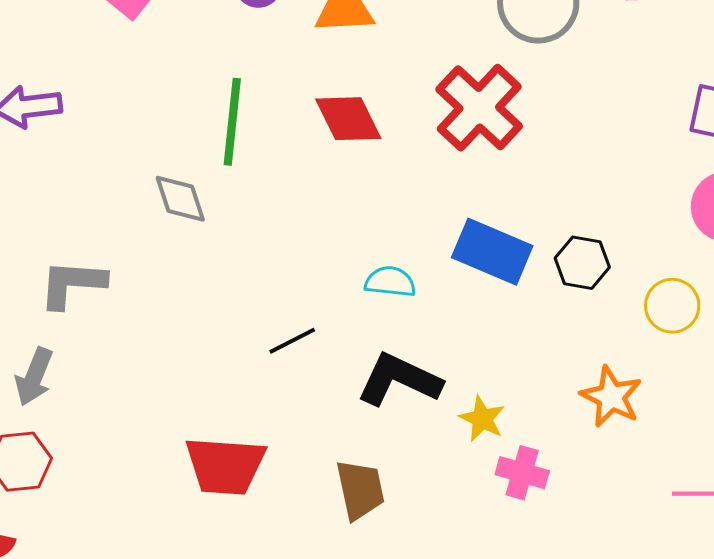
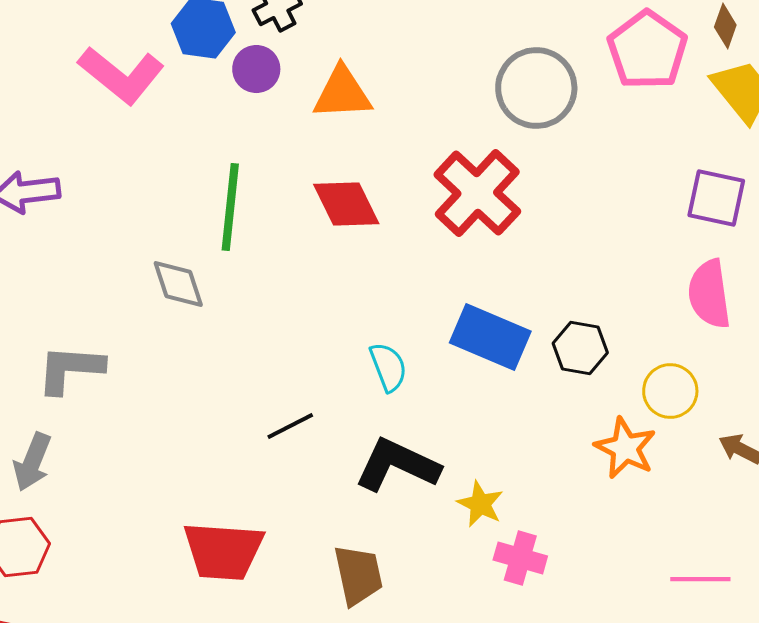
cyan semicircle: (390, 282) -> (388, 367), turned 63
orange star: (611, 397) -> (625, 448), moved

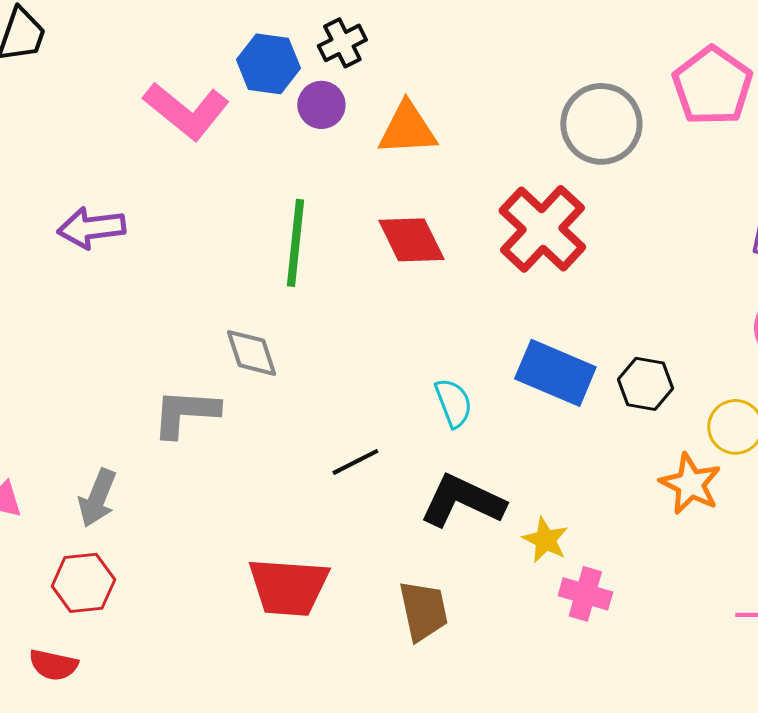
gray diamond: (178, 284) -> (251, 353), moved
gray L-shape: (70, 369) -> (185, 413), moved

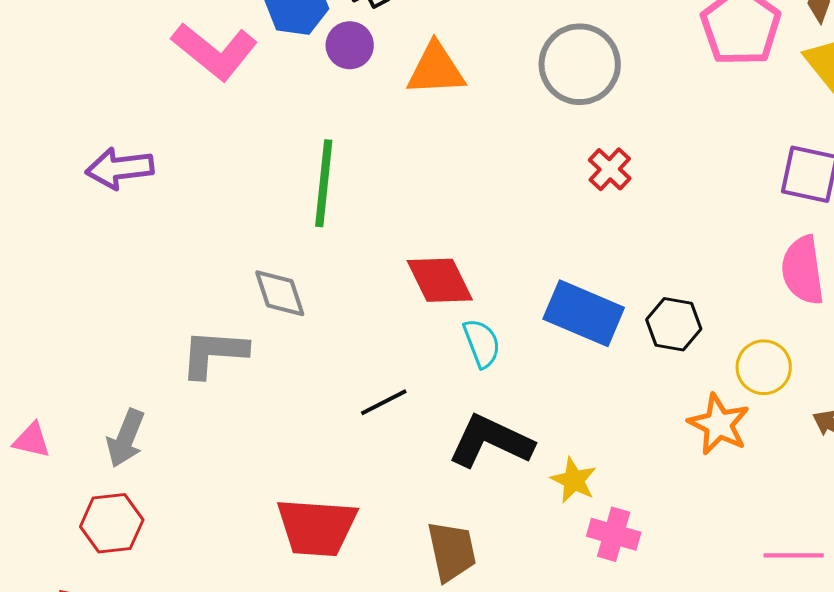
gray circle: (601, 124) -> (580, 64), moved
red cross: (542, 229) -> (610, 169), moved, size x0.5
red diamond: (411, 240) -> (440, 280), moved

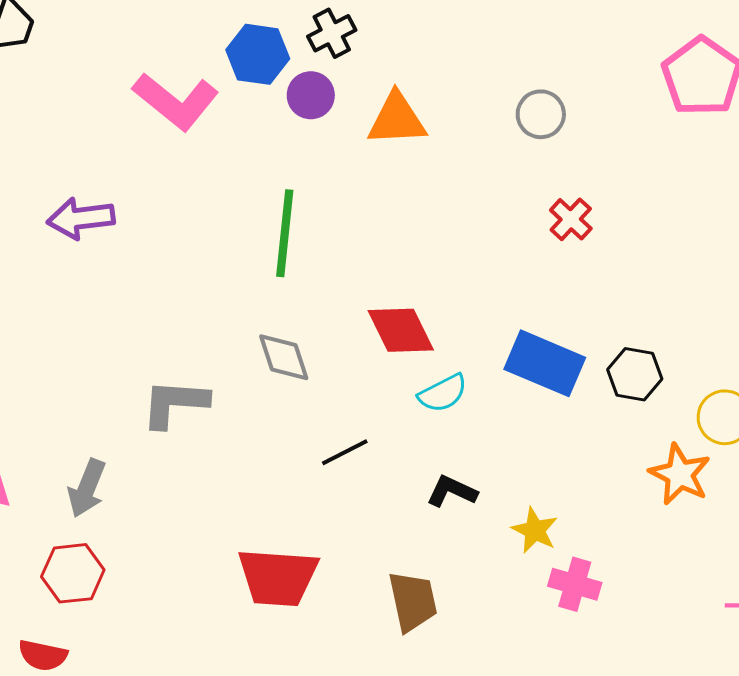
gray circle: (580, 64) -> (541, 114), size x0.6
gray diamond: (280, 293) -> (284, 357), moved
cyan semicircle: (482, 343) -> (443, 393), turned 84
black L-shape: (491, 441) -> (452, 491), size x0.6

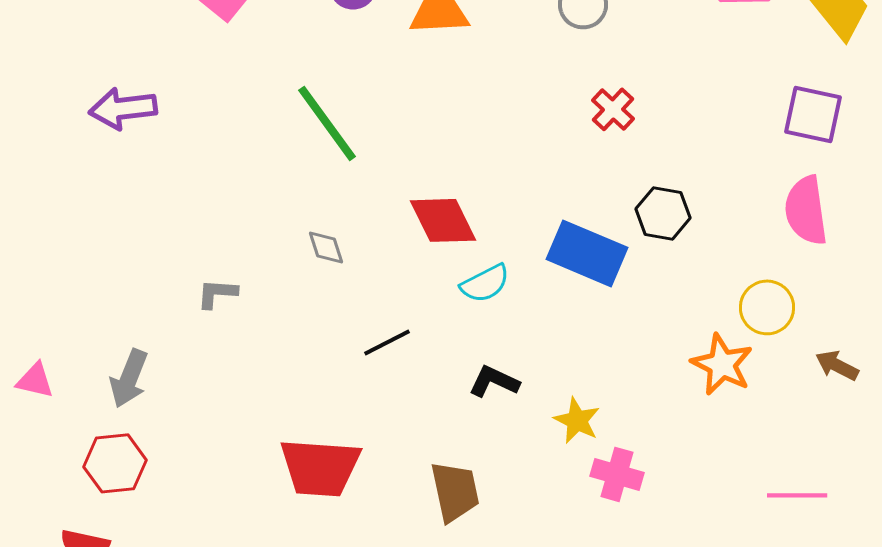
green line: (285, 233) -> (327, 123), turned -42
gray diamond: (284, 357) -> (326, 247), size x0.7
black hexagon: (635, 374) -> (663, 213), moved
gray L-shape: (175, 403) -> (217, 293), size x0.6

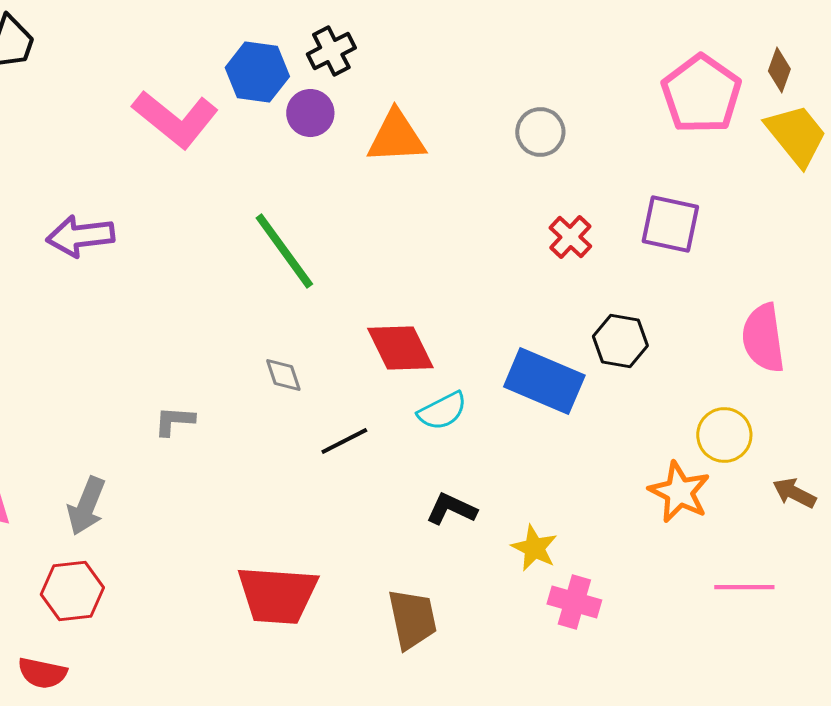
purple square: (813, 114) -> (670, 224), moved
black line: (387, 342) -> (344, 441), moved
pink line: (797, 495) -> (744, 587), moved

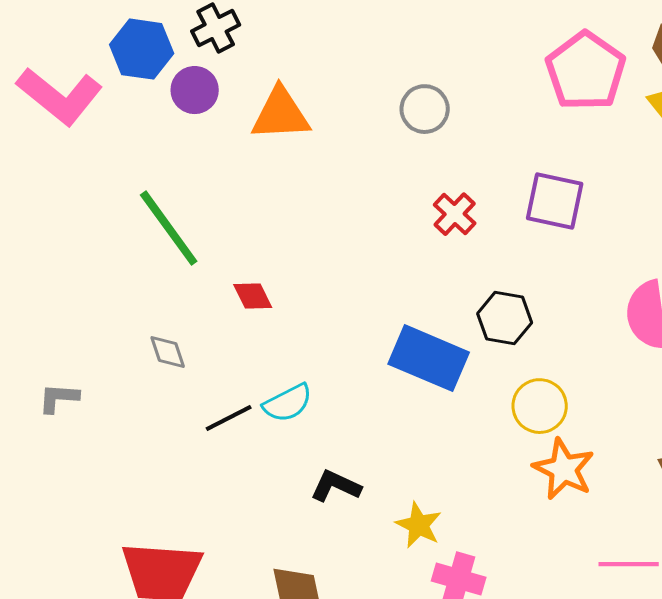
red diamond: (400, 348) -> (253, 296), moved, size x0.6
cyan semicircle: (442, 411) -> (288, 403), moved
yellow circle: (724, 435) -> (540, 406), moved

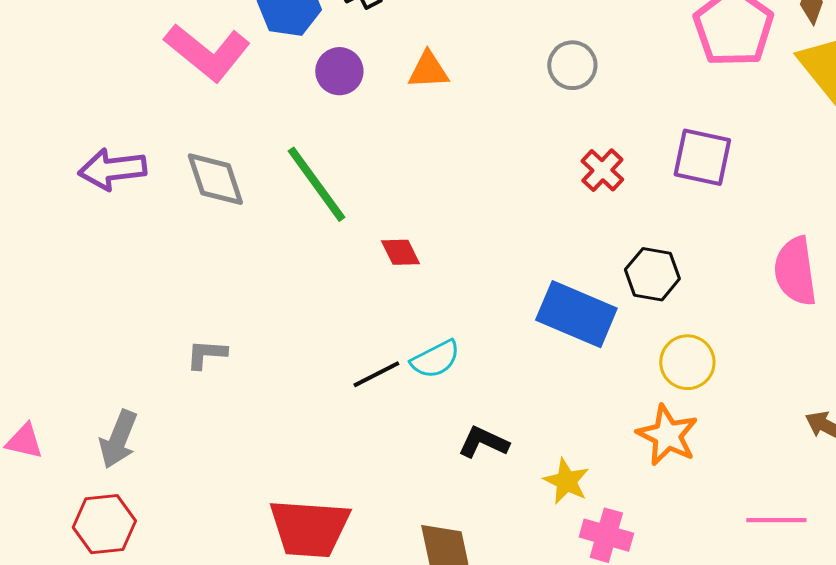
purple circle: (195, 90) -> (339, 71), moved
orange triangle: (281, 114) -> (428, 70), size x0.7
gray diamond: (168, 352) -> (215, 179), moved, size x1.6
orange star: (564, 469) -> (667, 435), moved

